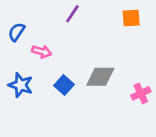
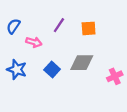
purple line: (72, 14) -> (59, 25), moved
orange square: (131, 18) -> (89, 28), moved

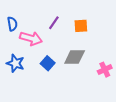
blue semicircle: (13, 26) -> (12, 24), turned 136
pink arrow: (34, 42) -> (31, 38), size x1.5

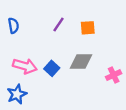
pink arrow: (31, 38) -> (25, 66), moved
blue star: (15, 63) -> (17, 94), moved, turned 30

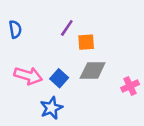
orange square: (88, 28) -> (86, 42), moved
blue star: (17, 94) -> (51, 108), moved

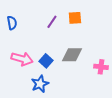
orange square: (86, 42) -> (75, 18), moved
pink cross: (130, 86) -> (101, 67), turned 32

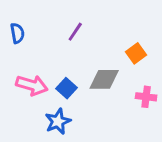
orange square: (75, 18) -> (136, 53), moved, turned -32

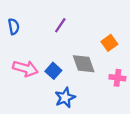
gray diamond: (104, 79) -> (84, 64), turned 70
blue star: (58, 121) -> (65, 98), moved

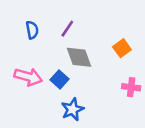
blue semicircle: (14, 26) -> (32, 30), moved
gray diamond: (84, 64) -> (79, 57), moved

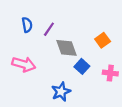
purple line: (67, 29) -> (49, 29), moved
blue square: (59, 79) -> (82, 66), moved

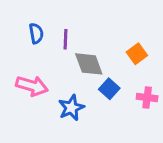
purple line: (49, 29) -> (65, 39), turned -32
blue star: (61, 92) -> (71, 108), moved

